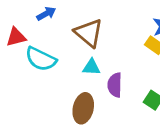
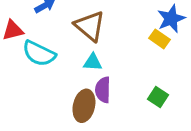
purple semicircle: (115, 85) -> (103, 90), moved

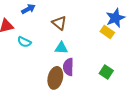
brown triangle: (90, 26) -> (59, 23), size x0.7
cyan semicircle: (39, 54) -> (24, 42), size x0.6

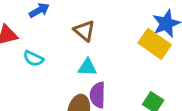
yellow rectangle: (107, 32) -> (155, 44), size x1.5

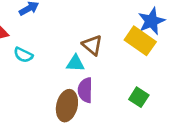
brown triangle: (84, 31) -> (92, 45), moved

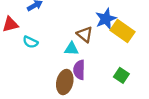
blue star: (151, 21) -> (106, 19), moved

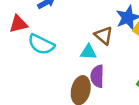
cyan semicircle: (30, 42) -> (41, 44), size x1.5

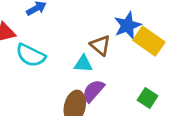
purple semicircle: (97, 76) -> (93, 91), turned 40

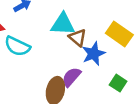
blue star: (127, 25) -> (93, 54), moved
cyan triangle: (83, 64) -> (63, 24), moved, size x1.5

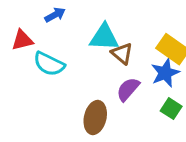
blue star: (93, 54) -> (165, 73), moved
purple semicircle: (71, 77) -> (128, 89), moved

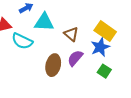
cyan triangle: (104, 37) -> (44, 22), moved
brown ellipse: (95, 118) -> (53, 65), moved

